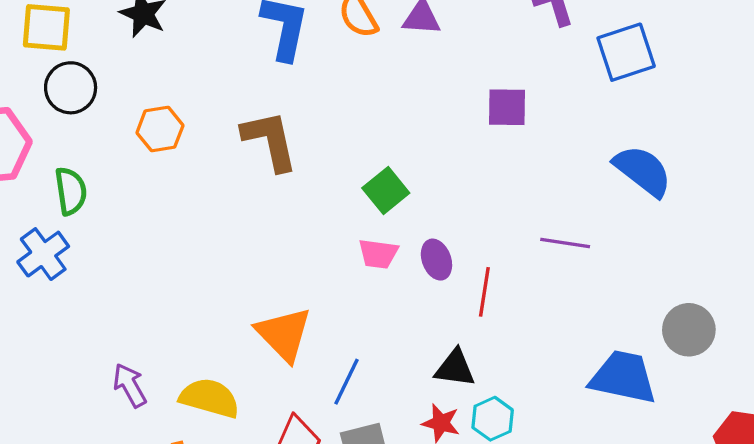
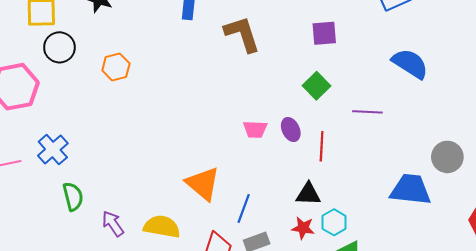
brown L-shape: (270, 141) -> (242, 34), moved
green semicircle: (71, 191) -> (73, 197), moved
green square: (386, 191) -> (317, 86), moved

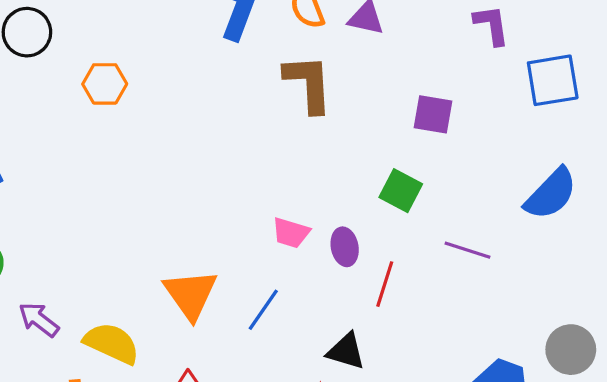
blue semicircle: (410, 64) -> (551, 194), turned 87
green square: (317, 86) -> (401, 191), turned -32
blue line: (244, 209) -> (263, 310), moved
purple arrow: (113, 224) -> (39, 320), turned -32

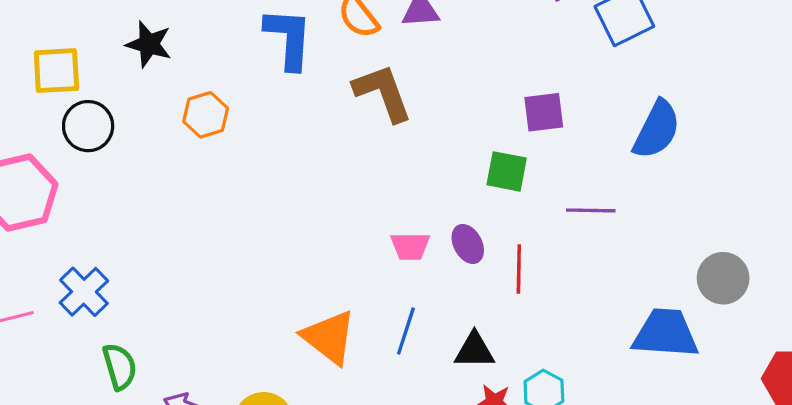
orange hexagon: (105, 84) -> (206, 115), moved
purple square: (433, 114) -> (544, 112), moved
black triangle: (346, 351) -> (474, 350), moved

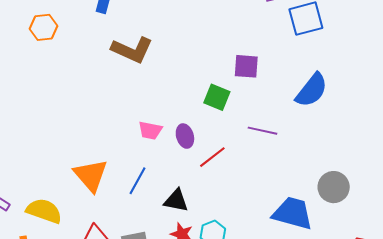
brown L-shape: (383, 93) -> (132, 50), moved, turned 123
red line: (519, 269) -> (212, 157), turned 40

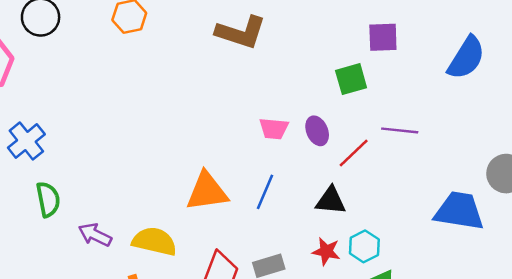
green square: (217, 97) -> (351, 79), turned -32
purple line: (263, 131) -> (400, 130), moved
orange triangle: (91, 175) -> (207, 191), turned -51
black triangle: (176, 201) -> (331, 201), moved

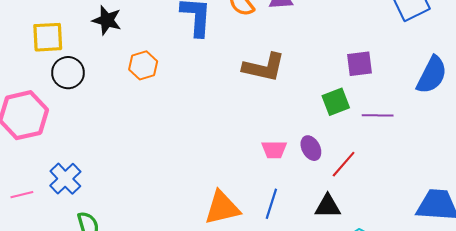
brown L-shape: (241, 32) -> (264, 67), moved
purple line: (400, 130) -> (378, 115), moved

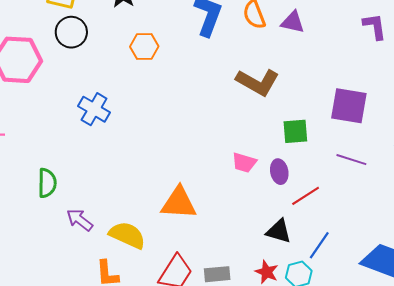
purple square: (360, 64) -> (349, 106), size x1.4
green square: (336, 102) -> (295, 131), moved
blue cross: (65, 179) -> (94, 109), moved, turned -32
blue line: (271, 204) -> (319, 245), moved

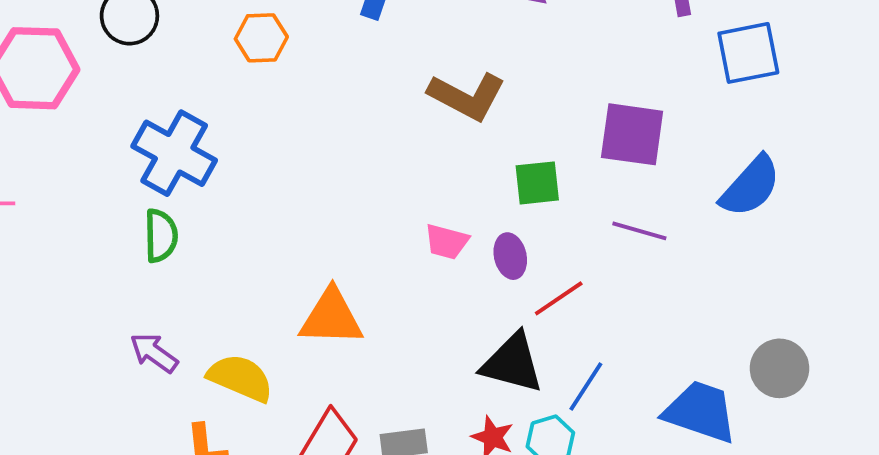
blue cross: (94, 109) -> (174, 153), size x1.4
green semicircle: (47, 183) -> (161, 236), moved
black triangle: (279, 231) -> (512, 363), size x1.4

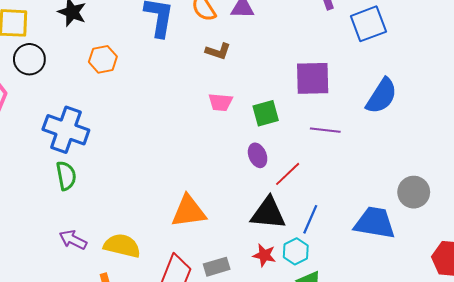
brown L-shape: (467, 96) -> (218, 51), moved, size x0.6
pink trapezoid: (447, 242) -> (220, 102), moved
orange triangle: (331, 317) -> (189, 211), moved

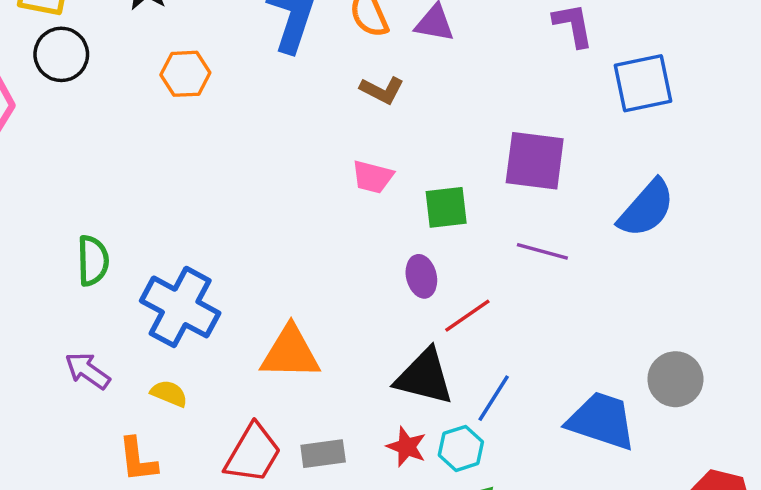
blue cross: (66, 130) -> (180, 307), moved
yellow semicircle: (122, 246) -> (169, 393), size x0.6

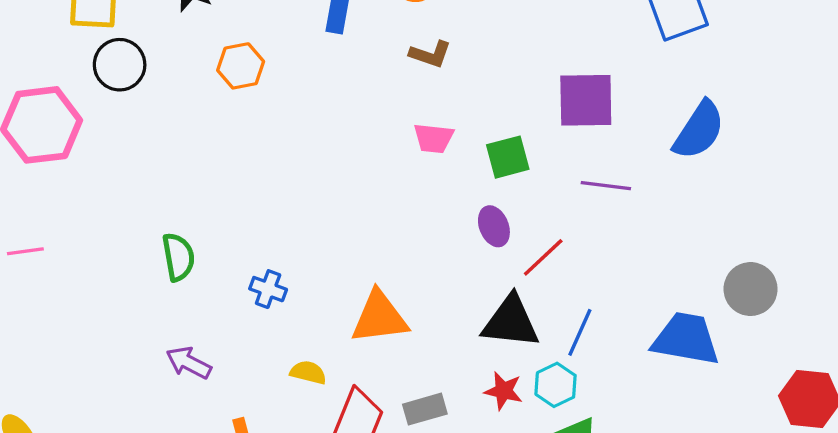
blue cross: (180, 307) -> (268, 289), size x0.5
yellow semicircle: (169, 393) -> (308, 372), moved

